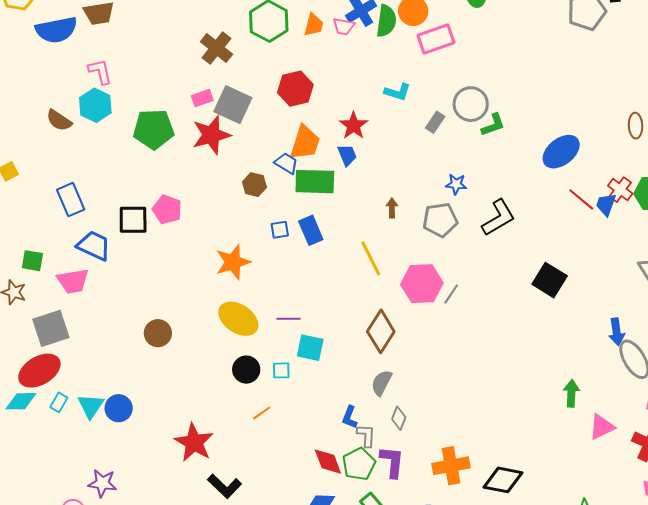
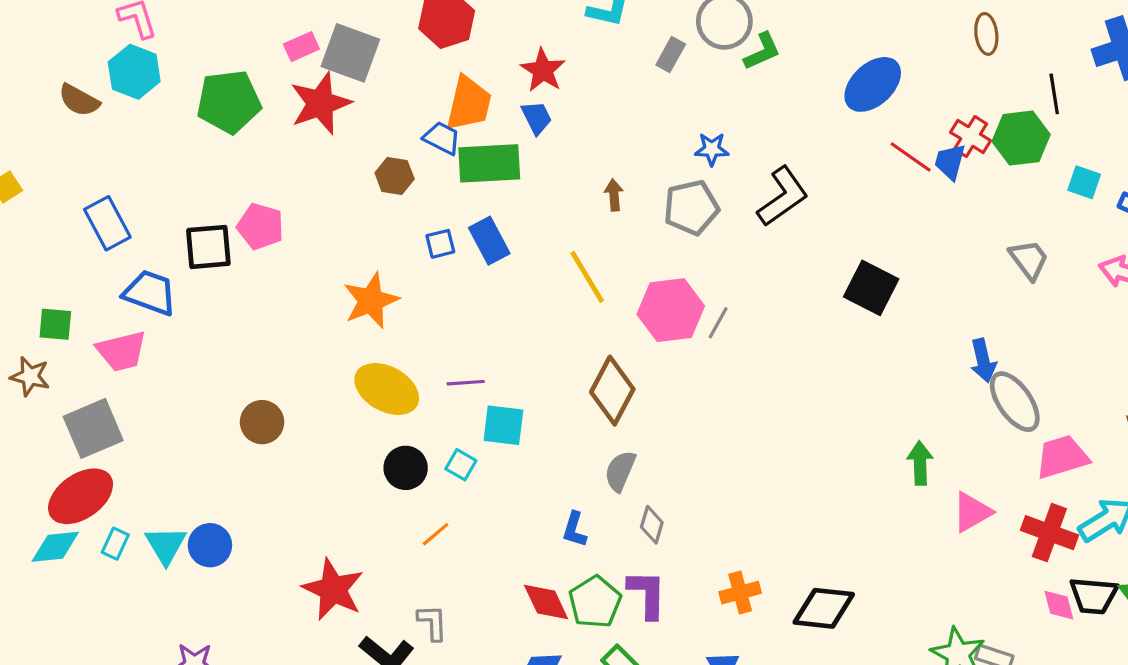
cyan square: (281, 370) -> (461, 465), turned 36
gray L-shape: (366, 436) -> (432, 623), moved
orange cross: (451, 466) -> (740, 593), size x0.7

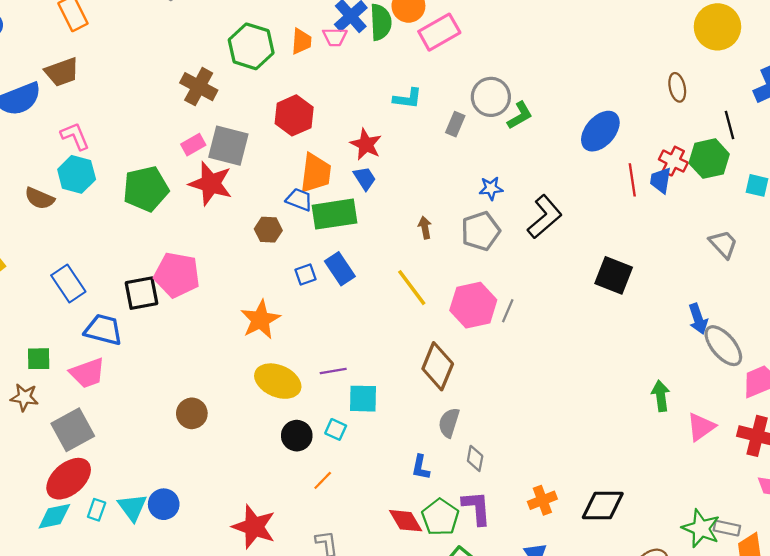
red star: (320, 103) -> (211, 184), turned -30
red line: (911, 157) -> (632, 180), turned 52
pink pentagon: (260, 226) -> (177, 275), size x1.4

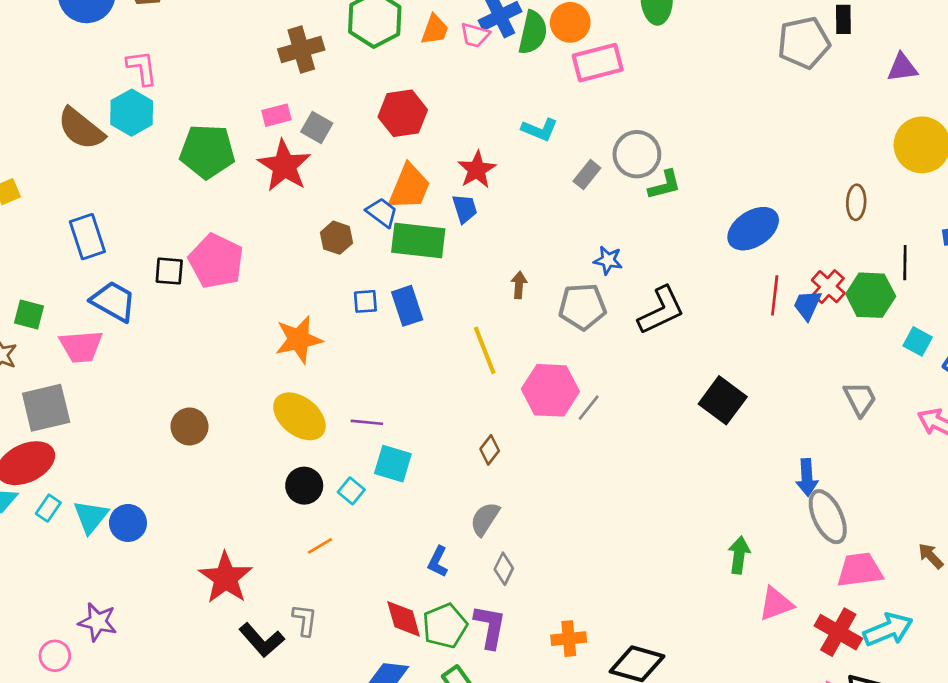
brown cross: (199, 87) -> (301, 50), turned 30
gray square: (228, 146) -> (317, 127), size x0.6
brown semicircle: (39, 198) -> (81, 129), size x1.4
black square: (141, 293) -> (169, 271), size x0.7
brown diamond: (438, 366) -> (490, 450), size x0.5

